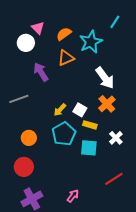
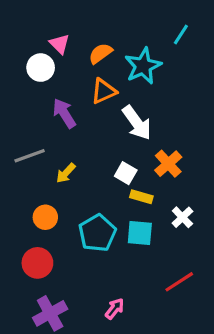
white arrow: (105, 78) -> (137, 123), moved
yellow arrow: (60, 110) -> (66, 173), moved
cyan pentagon: (64, 134) -> (97, 233), moved

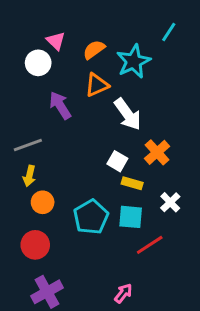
yellow arrow: (66, 173) -> (29, 176), moved, turned -30
red line: (179, 282) -> (150, 245), moved
pink arrow: (115, 309) -> (123, 293), moved

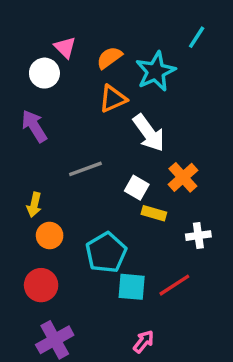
purple arrow: (60, 105) -> (34, 126), moved
gray line: (28, 145) -> (85, 169), moved
white cross: (170, 202) -> (198, 236), turned 36
cyan square: (131, 217) -> (132, 287), moved

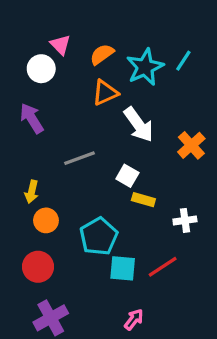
cyan line: (197, 37) -> (183, 61), moved
orange cross: (183, 177) -> (191, 145), moved

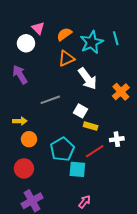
cyan line: (183, 61) -> (116, 38), turned -48
yellow arrow: (32, 192) -> (20, 121), turned -104
red line: (163, 267) -> (95, 151), moved

